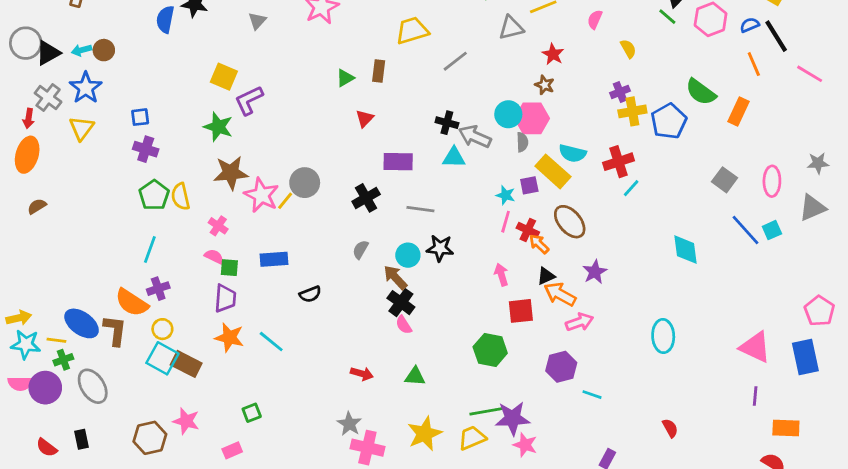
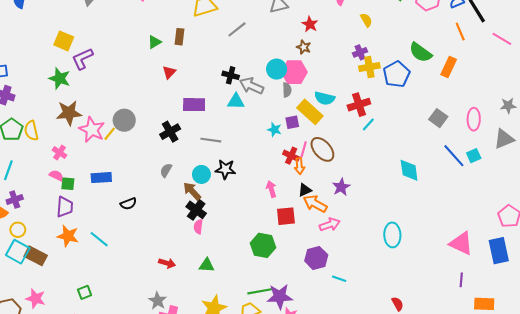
pink line: (506, 222) -> (304, 149), moved
orange arrow: (539, 244) -> (299, 166), turned -140
pink semicircle: (404, 325) -> (198, 227), turned 40

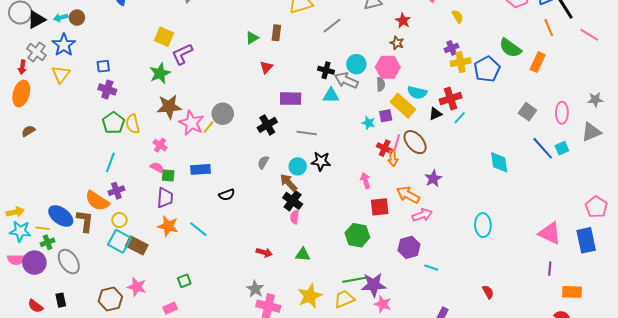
cyan circle: (277, 69) -> (356, 64), moved
green star: (60, 78) -> (160, 73), turned 30
black triangle: (305, 190) -> (435, 114), moved

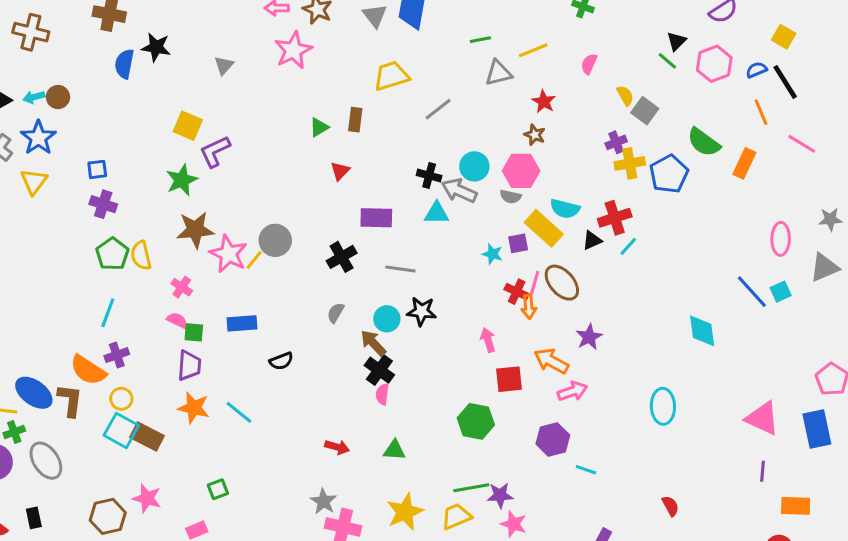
pink line: (589, 35) -> (802, 144), moved
gray semicircle: (381, 84) -> (511, 197), turned 104
gray square: (527, 112) -> (645, 111), moved
cyan diamond: (499, 162) -> (702, 331), moved
purple star: (374, 285) -> (500, 495), size x0.7

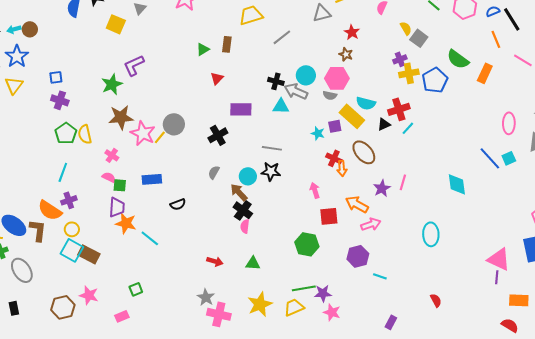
yellow square: (188, 126) -> (116, 24), moved
gray line: (400, 269) -> (272, 148), moved
pink line: (535, 283) -> (403, 182), moved
orange star: (194, 408) -> (126, 223), moved
pink triangle: (762, 418) -> (499, 259), moved

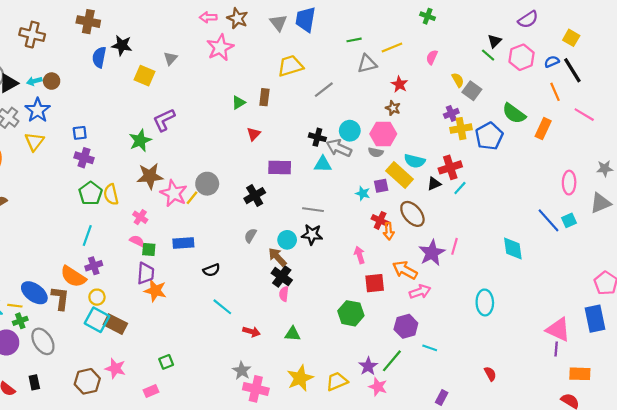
purple star: (382, 188) -> (432, 253), size x1.4
cyan line: (150, 238) -> (222, 307), moved
green line: (304, 288) -> (392, 361), moved, turned -40
purple star: (323, 293) -> (368, 366), turned -30

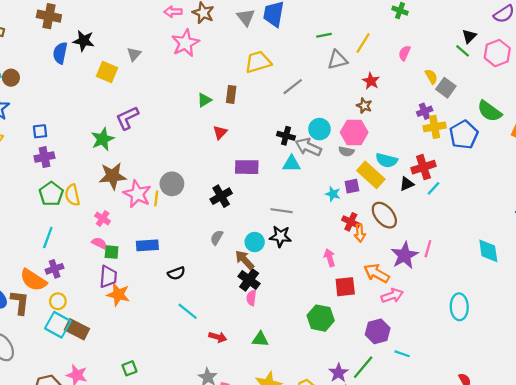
yellow line: (392, 48) -> (363, 43), turned -36
purple cross: (84, 158) -> (44, 157), turned -30
yellow line: (192, 198) -> (156, 198), turned -32

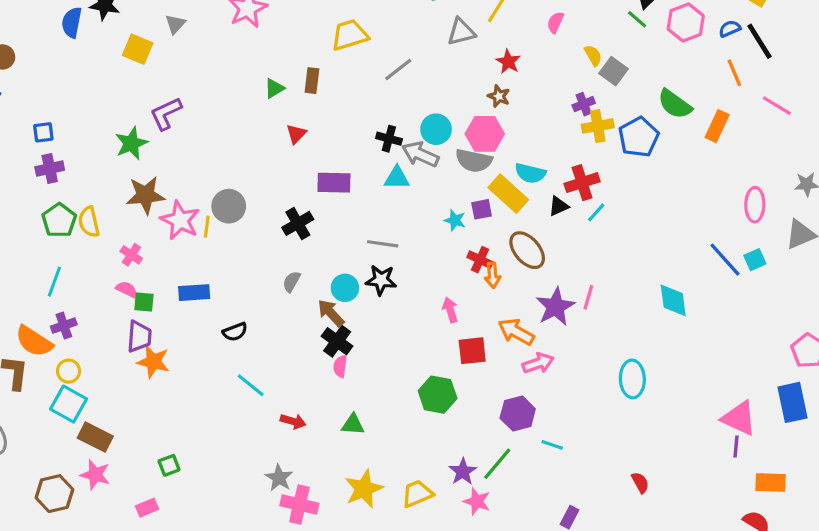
gray semicircle: (346, 151) -> (474, 161), size x1.6
brown rectangle: (77, 329) -> (95, 437), moved

